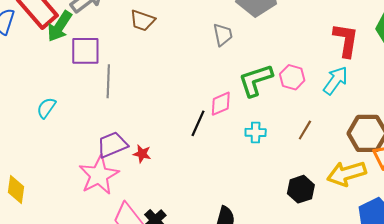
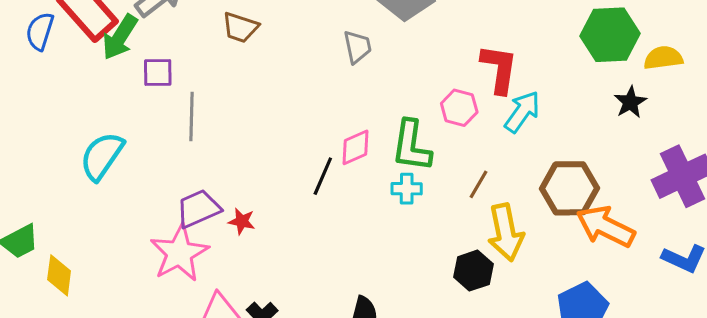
red L-shape: (346, 40) -> (499, 69), moved
purple square: (85, 51) -> (158, 72), size x0.7
green L-shape: (256, 80) -> (411, 146), moved, turned -63
cyan semicircle: (46, 108) -> (102, 156), size x1.6
yellow arrow: (347, 174) -> (506, 232), moved, turned -84

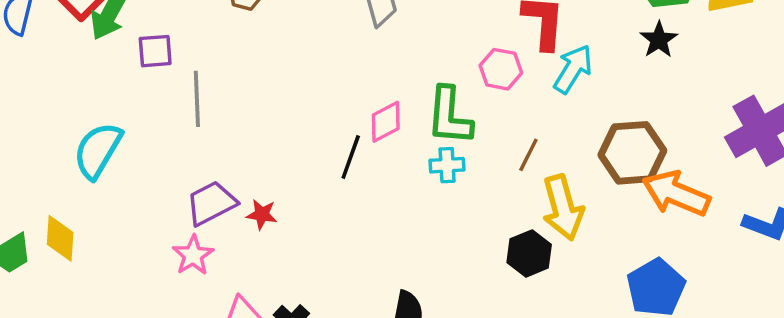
black star: (630, 102) -> (659, 40), moved
pink star: (179, 253) -> (193, 255), size x0.6
yellow diamond: (59, 275) -> (60, 238), moved

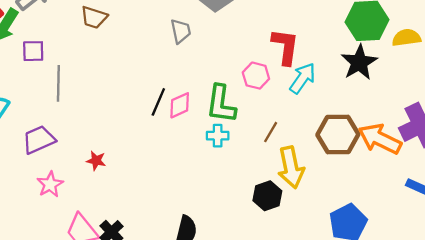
black star: (659, 40) -> (359, 62), size x1.5
black line: (351, 157) -> (158, 102), moved
orange arrow: (676, 194) -> (380, 139), moved
purple trapezoid: (211, 203) -> (39, 140), moved

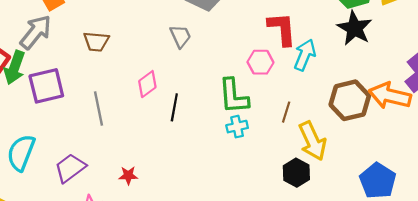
purple square: (33, 51) -> (46, 86), size x1.6
gray line: (58, 83) -> (98, 108), moved
pink diamond: (180, 105) -> (147, 84), moved

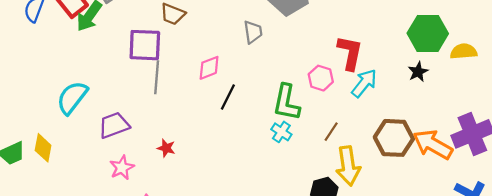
black star: (355, 28) -> (418, 72), size x0.6
purple square: (46, 86) -> (145, 45), moved
cyan cross: (237, 127) -> (281, 132), turned 30

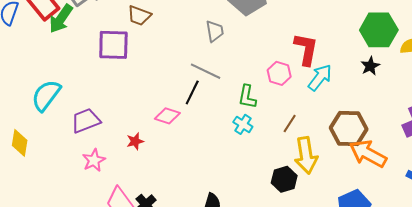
pink diamond: (209, 68) -> (167, 116), moved, turned 40
gray line: (157, 77) -> (206, 71), moved, turned -68
green L-shape: (286, 102) -> (247, 97), size x0.7
orange arrow: (433, 145) -> (368, 154), moved
red star: (166, 148) -> (135, 141), turned -30

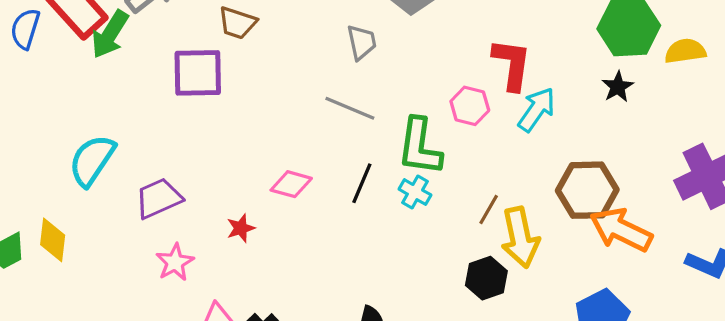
black line: (192, 92) -> (362, 183), moved
green L-shape: (247, 97) -> (420, 147), size x1.5
brown line: (290, 124) -> (489, 209), moved

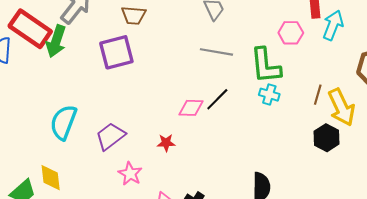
black line: (362, 183) -> (217, 99), moved, turned 35
red star: (241, 228) -> (166, 143), turned 30

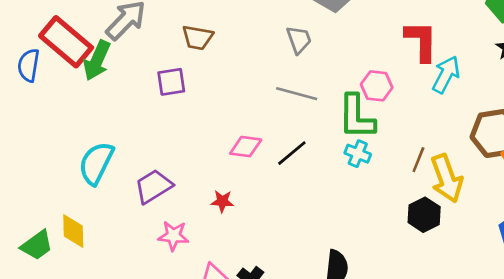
pink hexagon: (291, 33) -> (377, 86), moved
purple square: (116, 52) -> (171, 82), size x0.7
pink diamond: (191, 108) -> (246, 147), moved
pink star: (130, 174) -> (173, 236), turned -30

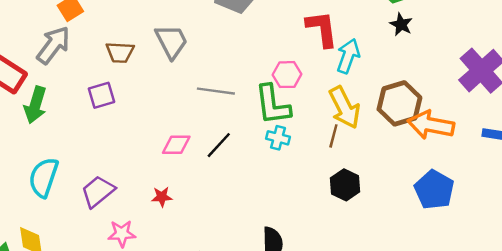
gray trapezoid: (299, 40) -> (171, 41), moved, size x1.4
green arrow: (97, 60) -> (35, 105), moved
yellow arrow: (447, 178) -> (344, 108), moved

